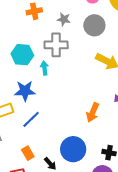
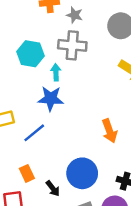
gray star: (64, 19) -> (74, 15), moved
blue star: (25, 91) -> (51, 99), moved
orange arrow: (93, 112) -> (110, 131), turned -48

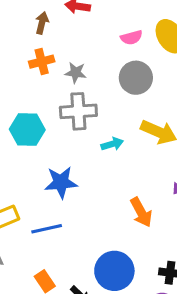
cyan arrow: (56, 72) -> (112, 144), moved, turned 84
blue line: (34, 133) -> (47, 229), turned 35

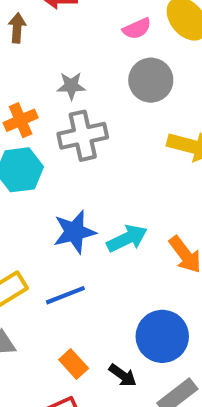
orange cross: (42, 62) -> (21, 120), moved
cyan arrow: (112, 144) -> (127, 238), moved, size x1.4

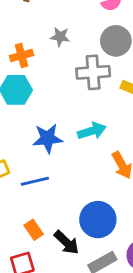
gray cross: (83, 136) -> (93, 72), moved
cyan arrow: (127, 238) -> (92, 131), moved
black arrow: (123, 375) -> (67, 243), size x1.4

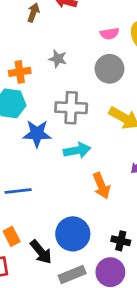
gray cross: (93, 72) -> (71, 108), moved
blue star: (48, 138) -> (37, 134), moved

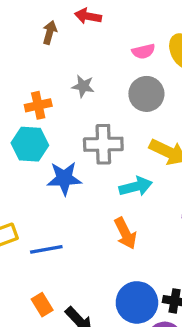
cyan arrow: (77, 150) -> (136, 186), moved
orange arrow: (101, 186) -> (125, 233), moved
blue circle: (73, 234) -> (137, 302), moved

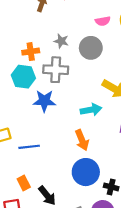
gray circle: (146, 94) -> (91, 48), moved
gray cross: (103, 144) -> (56, 70), moved
blue circle: (137, 302) -> (86, 172), moved

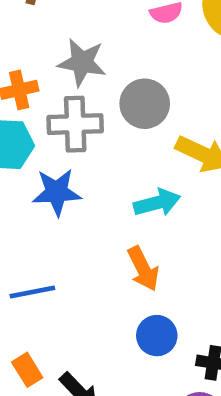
gray star: (61, 41) -> (82, 62), size x1.5
gray circle: (91, 48) -> (145, 104), moved
blue circle: (86, 172) -> (157, 336), size x0.7

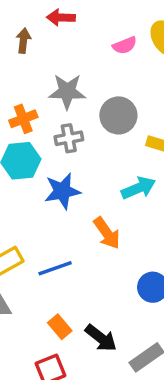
gray cross: (75, 124) -> (69, 138), size x0.7
orange arrow: (143, 269) -> (107, 233), moved

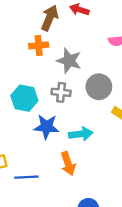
brown arrow: (23, 41) -> (50, 18), size x1.5
orange cross: (23, 119) -> (39, 45), moved
cyan arrow: (138, 188) -> (81, 134), moved

